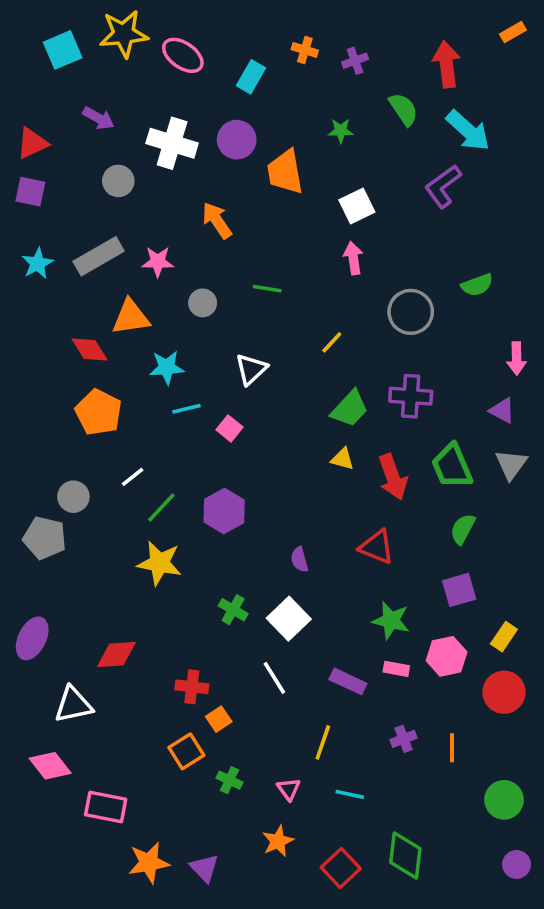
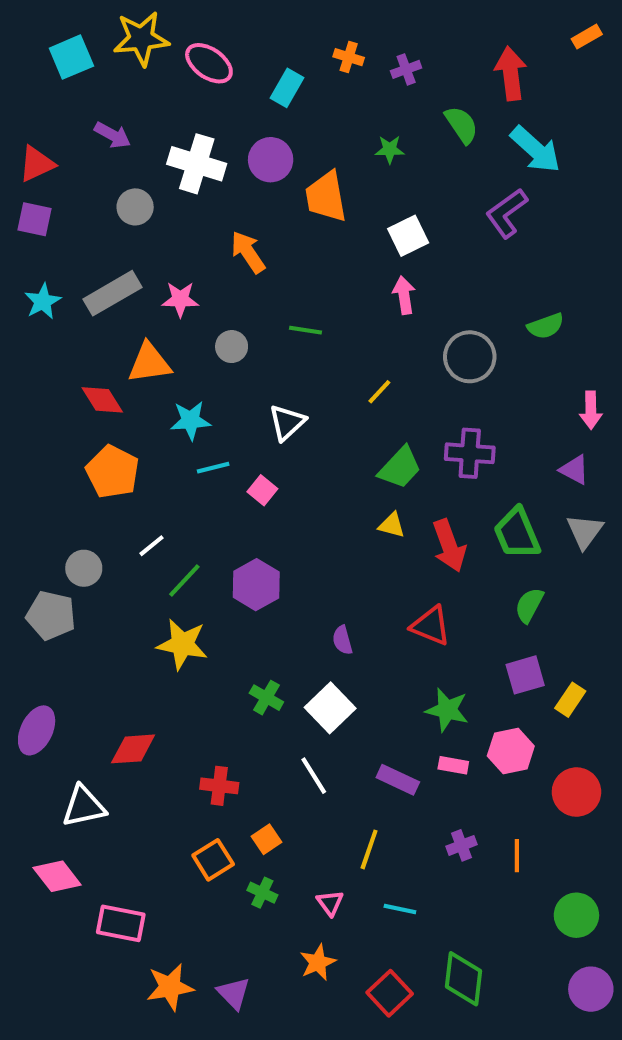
yellow rectangle: (504, 637) -> (570, 700), moved
orange square: (219, 719) -> (266, 839), moved
purple circle: (517, 864) -> (591, 989), size x1.4

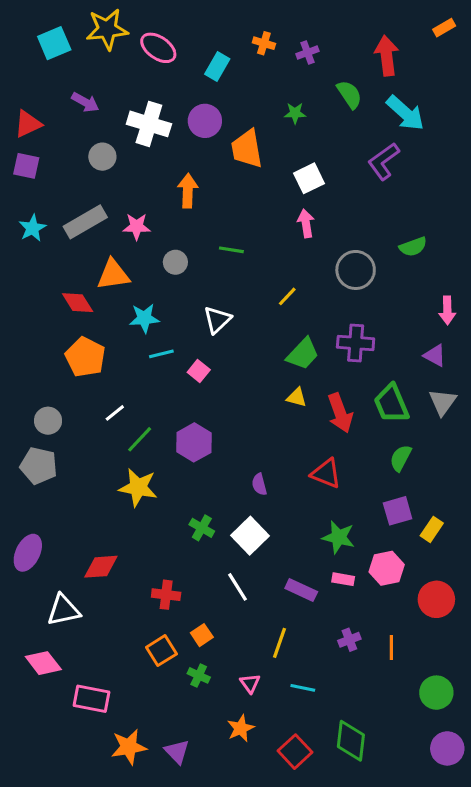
orange arrow: (248, 252) -> (188, 191), turned 36
gray circle: (84, 568) -> (48, 421), moved

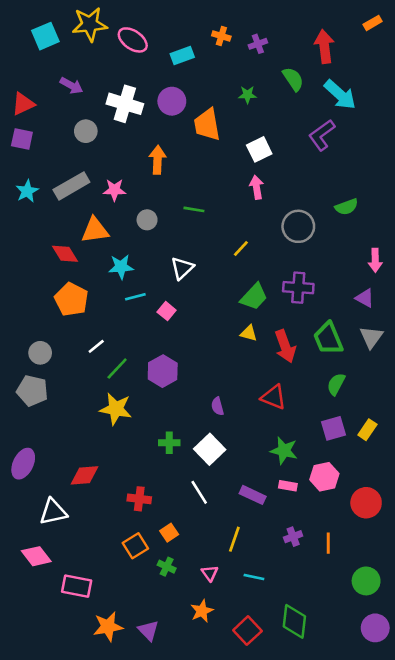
cyan rectangle: (217, 66) -> (182, 56), turned 40
green cross: (202, 528) -> (169, 443), turned -30
yellow rectangle: (432, 529) -> (367, 430), moved

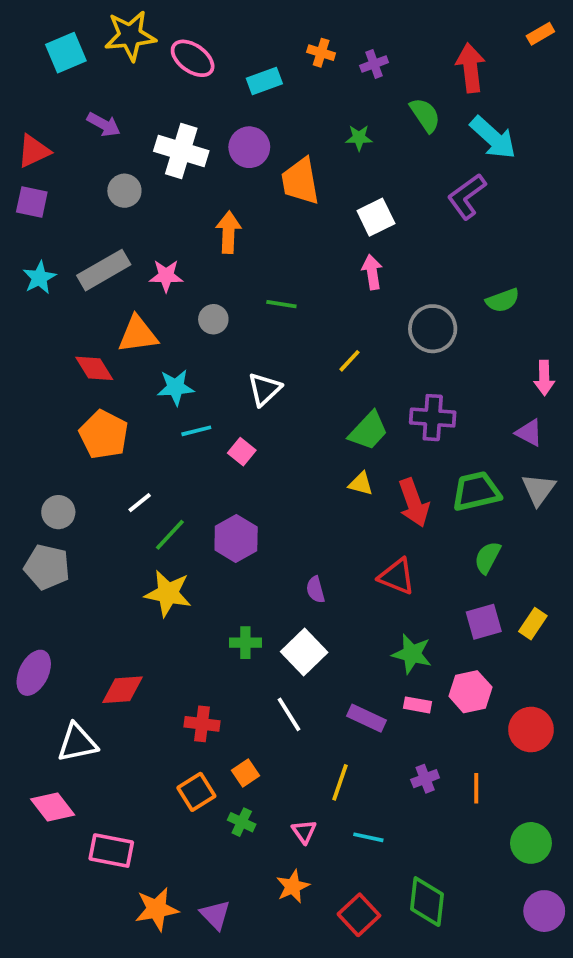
green trapezoid: (328, 338) -> (476, 491), turned 100

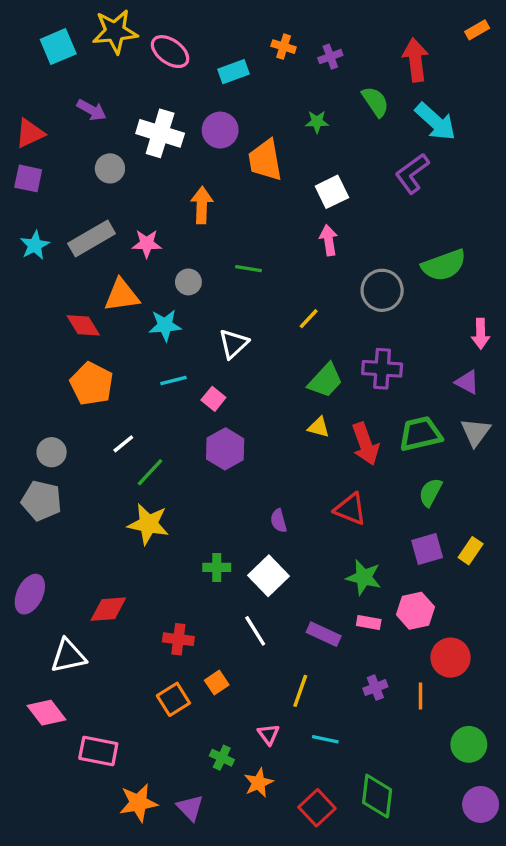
green semicircle: (503, 300) -> (444, 265), size x1.5
cyan star: (176, 387) -> (165, 325), moved
purple hexagon: (236, 539) -> (225, 449), moved
red circle: (531, 730) -> (450, 658), moved
green cross: (242, 822) -> (222, 758), moved

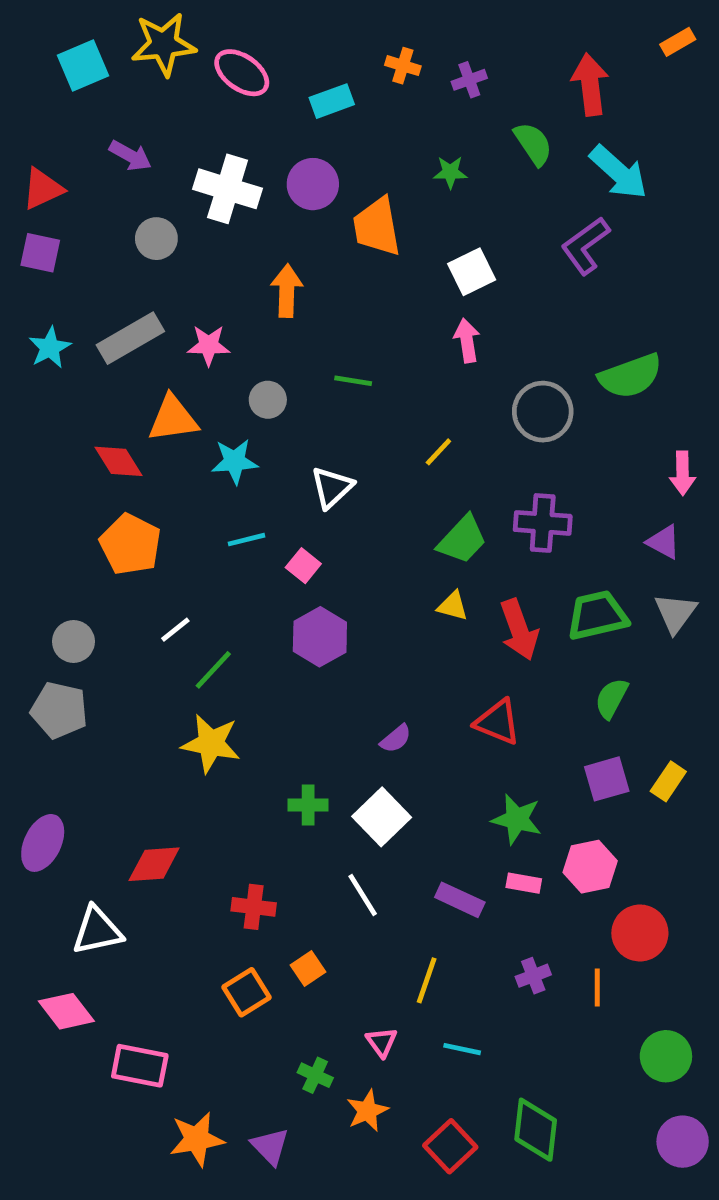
purple semicircle: (279, 521) -> (396, 739), turned -115

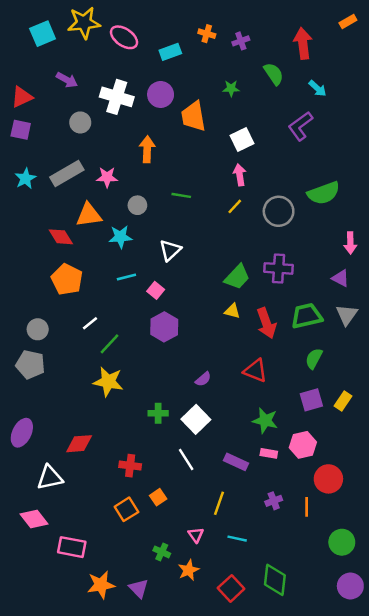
cyan arrow: (619, 172) -> (317, 88), size x0.6
yellow line: (438, 452) -> (235, 206), moved

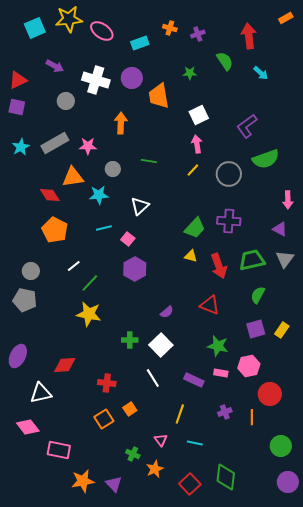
purple L-shape: (300, 126) -> (247, 126), moved

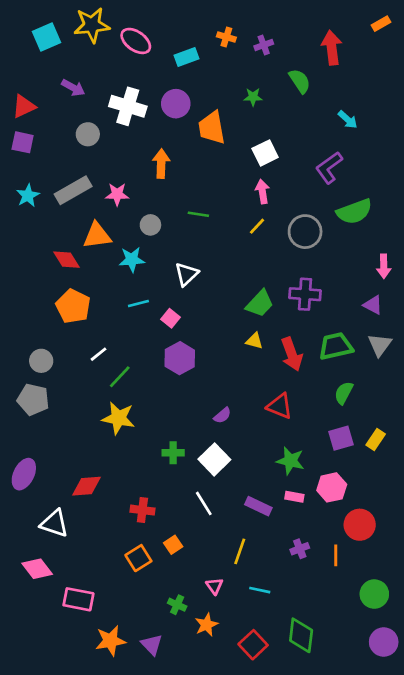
cyan arrow: (261, 73) -> (348, 120), moved
white triangle: (41, 393) -> (54, 523), turned 30

